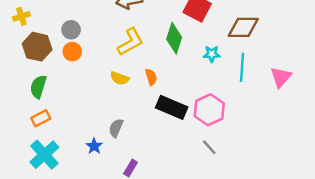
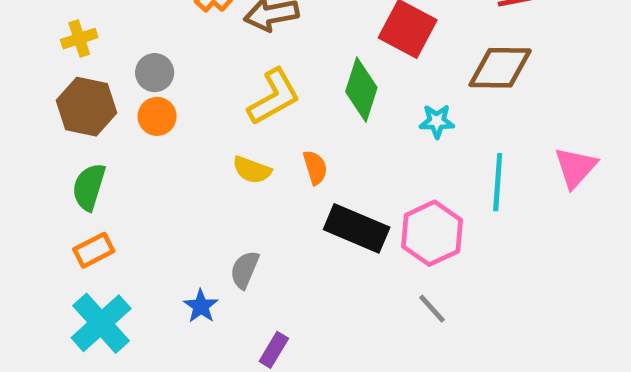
yellow cross: (21, 16) -> (79, 39), moved
cyan line: (242, 67) -> (498, 182), moved

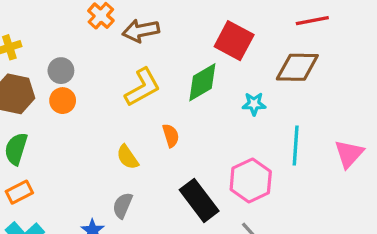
green diamond: (361, 90) -> (202, 82), turned 42
pink triangle: (576, 167) -> (349, 154), moved
yellow semicircle: (252, 170) -> (128, 157), moved, turned 35
black rectangle: (357, 228) -> (199, 200), moved, turned 30

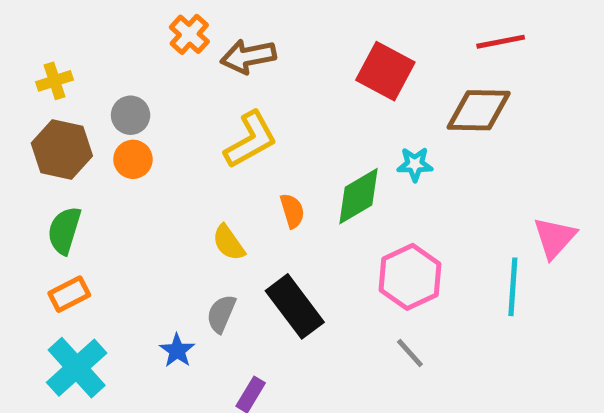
green diamond: (202, 82) -> (358, 196), moved
cyan line: (296, 145) -> (513, 287), moved
black rectangle: (199, 200) -> (295, 306), moved

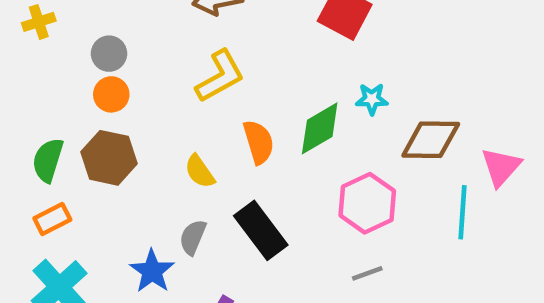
brown diamond: (479, 110) -> (431, 140), moved
brown hexagon: (62, 150) -> (109, 158), moved
orange semicircle: (292, 211) -> (259, 142), size x1.4
blue star: (177, 350) -> (152, 271), size x1.4
gray line: (410, 353) -> (367, 273), turned -68

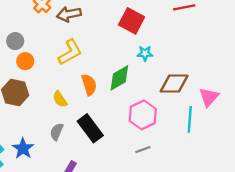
orange circle: (111, 94) -> (25, 61), moved
cyan star: (372, 99) -> (145, 53), moved
blue star: (152, 271) -> (23, 148), moved

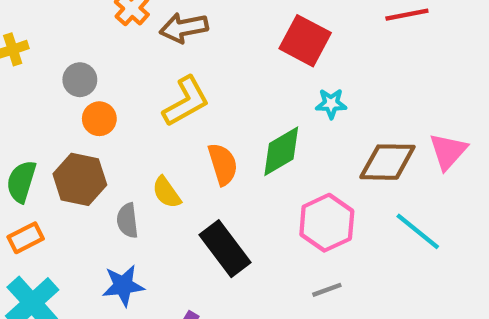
pink triangle: (209, 97) -> (448, 151), moved
cyan line: (190, 119) -> (418, 231), turned -55
gray semicircle: (57, 132) -> (127, 221), moved, turned -30
blue star: (23, 148) -> (123, 286), moved, turned 30

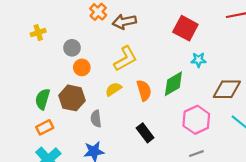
yellow semicircle: (166, 192) -> (113, 89), moved, turned 91
black rectangle: (225, 249) -> (145, 133), size x0.7

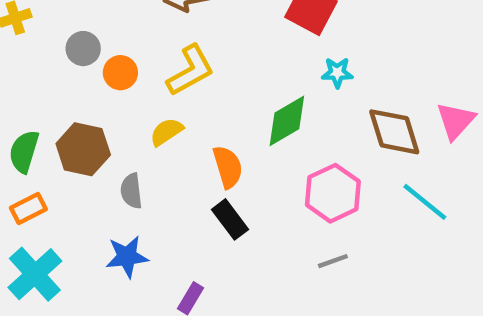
orange circle: (82, 67) -> (120, 73), moved
brown diamond: (227, 89) -> (394, 132), turned 72
orange semicircle: (144, 90) -> (228, 167), moved

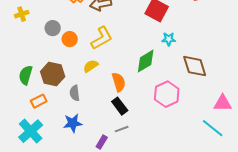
pink triangle: (456, 121) -> (223, 103), moved, turned 48
cyan line: (425, 202) -> (213, 128), moved
orange rectangle: (28, 208) -> (39, 101), moved
gray line: (333, 261) -> (122, 129), moved

